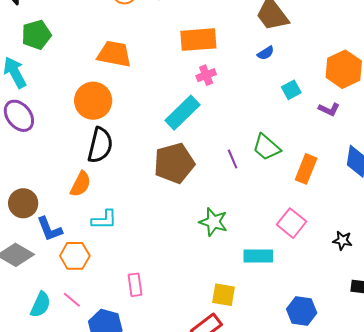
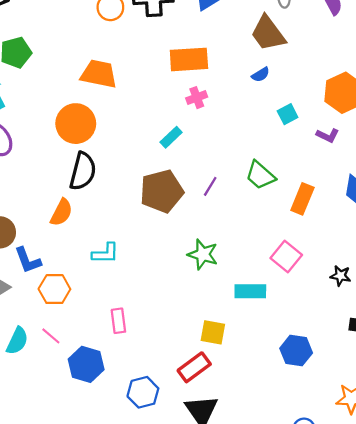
cyan rectangle: (183, 113) -> (171, 137), size x0.6
purple line: (233, 159) -> (210, 186), moved, turned 54
cyan L-shape: (104, 220) -> (105, 253), moved

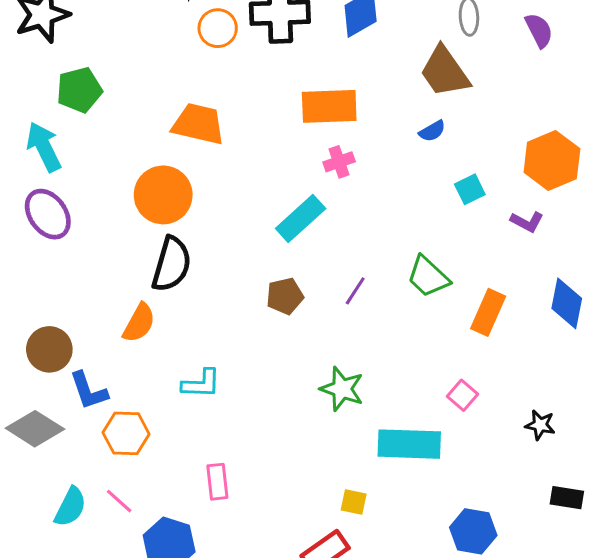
cyan rectangle: (171, 137) -> (301, 218), size x1.5
brown pentagon: (162, 191) -> (285, 296), size x0.6
pink square: (286, 257) -> (462, 395), size x0.7
cyan rectangle: (250, 291) -> (409, 444), size x1.4
yellow square: (213, 332) -> (354, 502), size x0.7

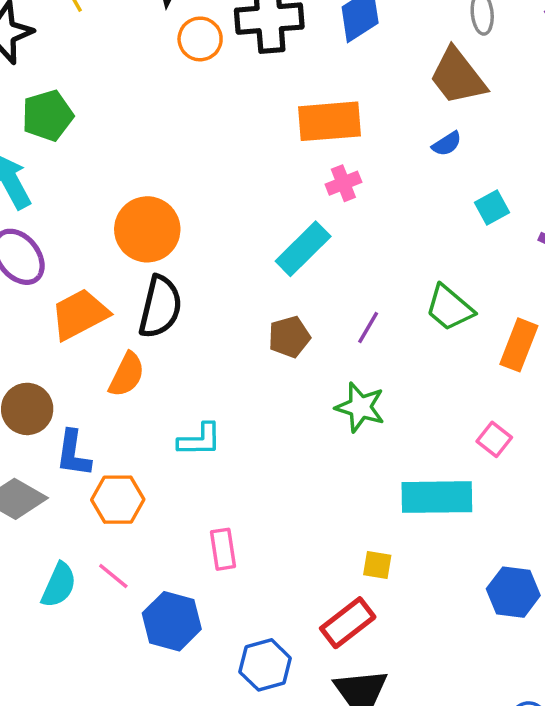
orange trapezoid: (198, 124) -> (80, 314), moved, turned -38
green star: (342, 389) -> (360, 407), moved
blue L-shape: (89, 391) -> (73, 453), turned 30

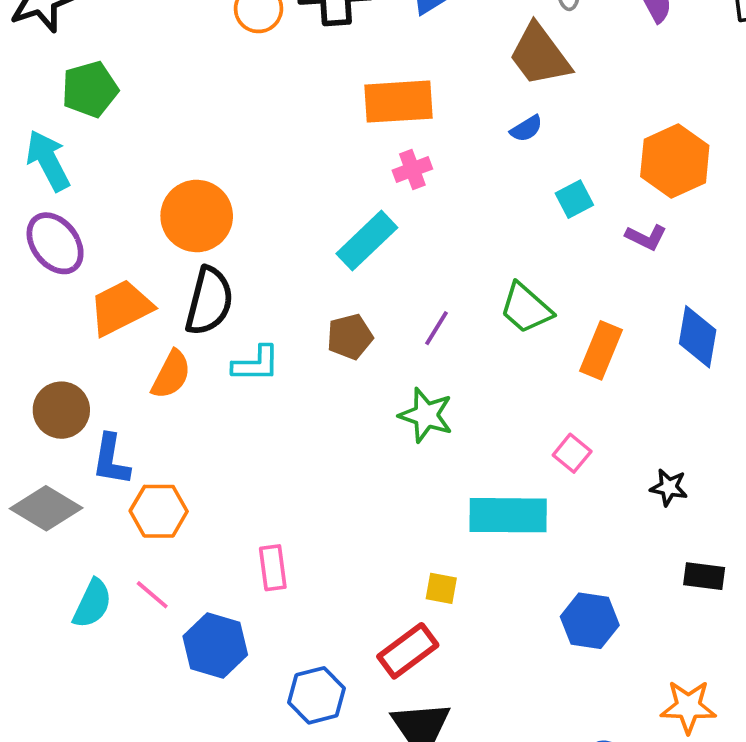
cyan L-shape: (200, 440) -> (256, 364), moved

